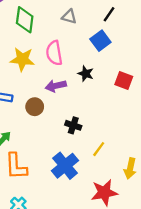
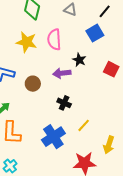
purple arrow: (56, 86) -> (62, 73), moved

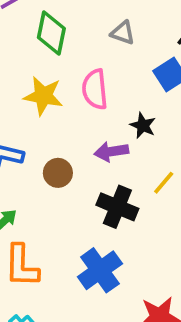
black cross: (64, 103) -> (117, 207), size x1.5
yellow line: (84, 125) -> (164, 183), moved

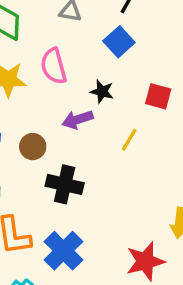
black cross: (117, 207) -> (65, 184), moved
blue cross: (100, 270) -> (63, 251), moved

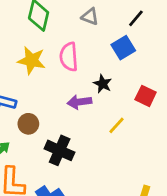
brown circle: (33, 147) -> (28, 124), moved

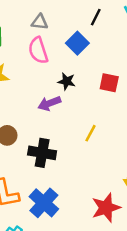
black line: (136, 18) -> (96, 17), moved
pink semicircle: (69, 57) -> (38, 50), moved
yellow line: (116, 125) -> (90, 133), moved

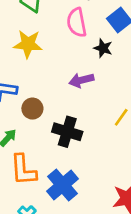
black star: (67, 81) -> (103, 48), moved

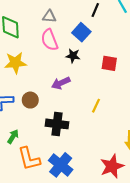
brown circle: (32, 109) -> (30, 100), moved

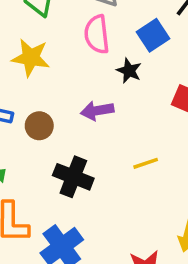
yellow line: (96, 106) -> (146, 163), turned 32

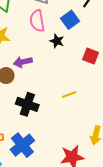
purple arrow: (97, 111) -> (23, 62), moved

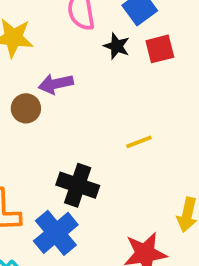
red square: (91, 56) -> (160, 49), moved, turned -35
black cross: (27, 104) -> (78, 185), moved

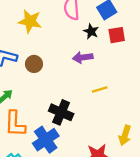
purple arrow: (56, 84) -> (83, 57), moved

